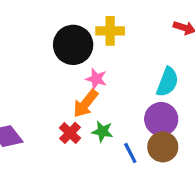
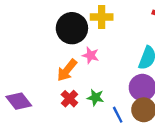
orange arrow: (85, 104) -> (67, 70), moved

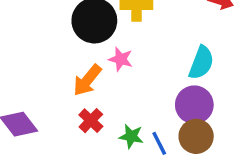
green star: (95, 97) -> (131, 136), moved

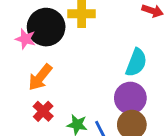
pink star: (121, 59) -> (25, 39), moved

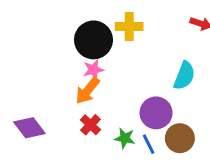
pink star: (25, 39) -> (93, 70), moved, turned -30
purple circle: (130, 98) -> (156, 113), moved

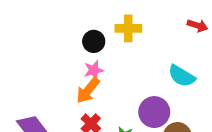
black circle: (93, 40) -> (94, 41), size x0.6
cyan semicircle: (184, 76) -> (182, 76), turned 100

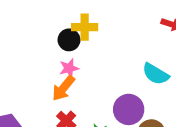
yellow cross: (128, 28) -> (85, 27), moved

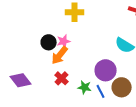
black circle: (69, 40) -> (49, 42), moved

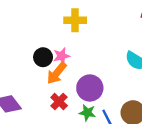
purple circle: (106, 70) -> (90, 88), moved

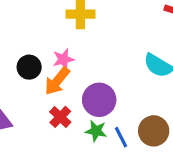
black circle: (43, 57) -> (29, 67), moved

